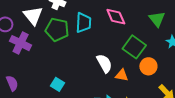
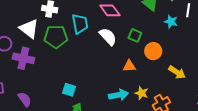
green square: (134, 47) -> (135, 35), size x0.6
white semicircle: (104, 63) -> (108, 37), moved

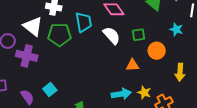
cyan star: (171, 22) -> (176, 29), moved
green square: (135, 35) -> (139, 35), turned -32
yellow arrow: (177, 72) -> (180, 72), turned 60
cyan square: (69, 90) -> (50, 89), moved, turned 32

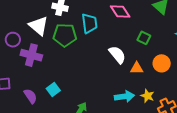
white semicircle: (112, 35) -> (117, 55), moved
green square: (139, 35) -> (144, 38), turned 32
orange circle: (157, 51) -> (162, 63), moved

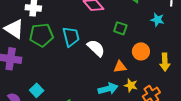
cyan trapezoid: (89, 23) -> (71, 37), moved
orange triangle: (137, 68) -> (120, 67), moved

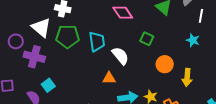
cyan star: (157, 20) -> (193, 40), moved
orange triangle: (120, 67) -> (109, 78), moved
cyan square: (37, 90) -> (48, 85), moved

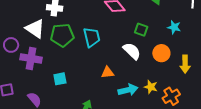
cyan star: (193, 40) -> (174, 27), moved
white semicircle: (120, 56) -> (132, 51), moved
cyan square: (48, 85) -> (60, 79), moved, turned 32

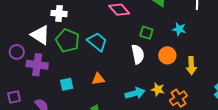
green pentagon: (62, 35) -> (68, 41), turned 30
cyan trapezoid: (92, 37) -> (97, 42), turned -35
white semicircle: (132, 51) -> (138, 54), turned 36
orange triangle: (108, 72) -> (98, 79), moved

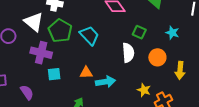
purple cross: (37, 65) -> (41, 53), moved
cyan arrow: (135, 93) -> (105, 82), moved

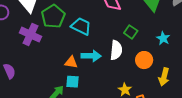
cyan trapezoid: (89, 35) -> (81, 26), turned -30
cyan square: (54, 74) -> (73, 82), moved
cyan arrow: (105, 82) -> (91, 56), moved

